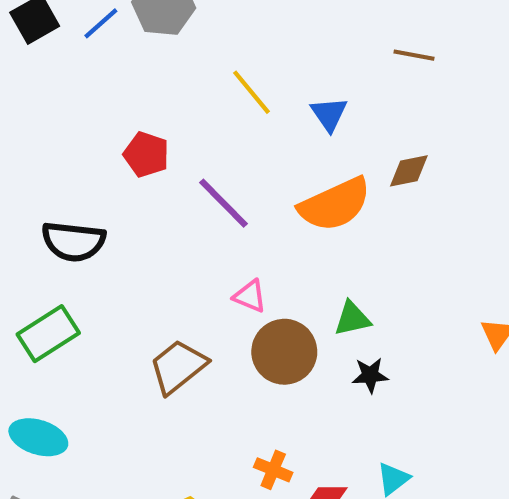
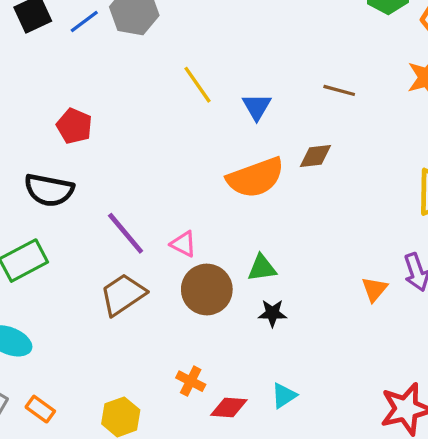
brown line: (414, 55) -> (339, 90), moved
red pentagon: (146, 154) -> (74, 126), moved
purple line: (223, 203) -> (126, 233), moved

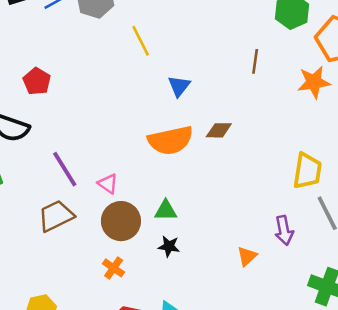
yellow line: (197, 85) -> (141, 41), moved
brown line: (339, 90) -> (255, 61), moved, turned 75
orange triangle: (374, 289) -> (247, 256), moved
orange cross: (191, 381) -> (114, 268), moved

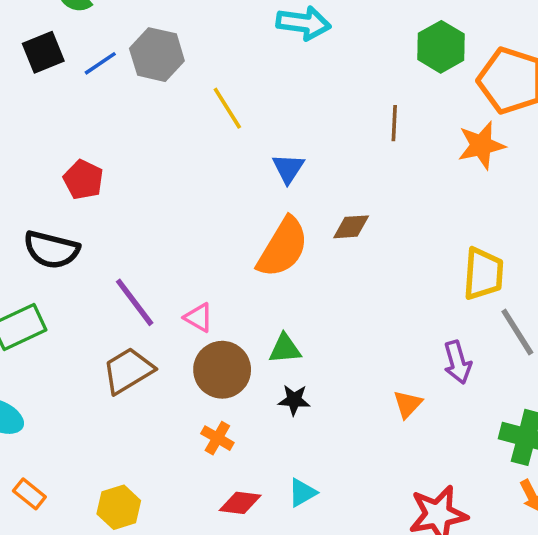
orange semicircle: (170, 140) -> (283, 247), turned -42

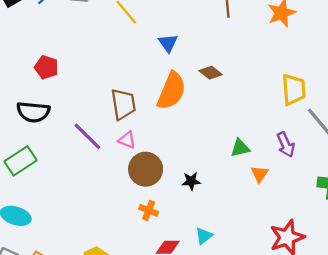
brown diamond: (351, 227) -> (211, 73), turned 50
green triangle: (285, 349) -> (240, 148), moved
brown trapezoid: (128, 371) -> (123, 104), moved, turned 120

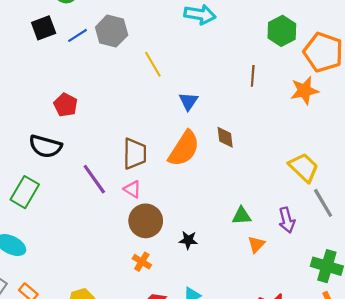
brown diamond: (211, 73) -> (225, 137), turned 35
yellow trapezoid: (294, 89) -> (304, 167), turned -52
green rectangle: (20, 161) -> (25, 192), turned -36

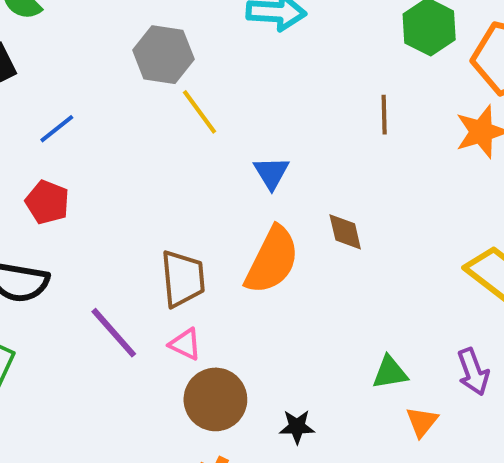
gray hexagon: (112, 31) -> (163, 55), moved
blue line: (78, 35) -> (57, 129), moved

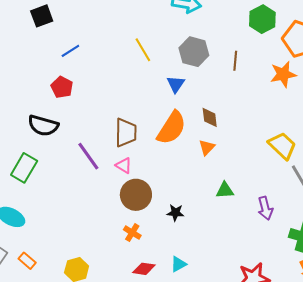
gray hexagon: (163, 55) -> (194, 52), moved
purple arrow: (473, 372) -> (265, 208), moved
orange triangle: (422, 422) -> (207, 147), moved

